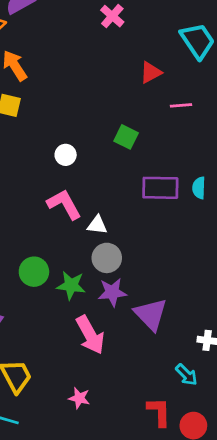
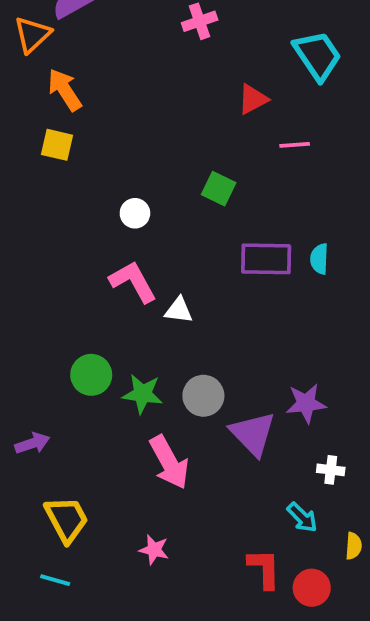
pink cross: (112, 16) -> (200, 21), turned 30
gray circle: (107, 258) -> (203, 396), moved
purple star: (112, 292) -> (306, 403), moved

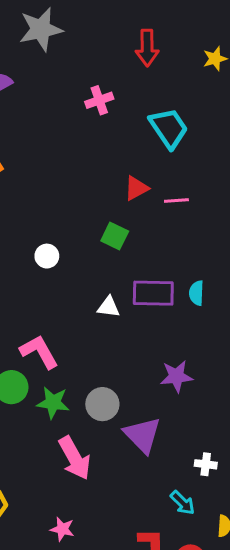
cyan trapezoid: (317, 56) -> (169, 128), moved
red triangle: (253, 99) -> (136, 188), moved
pink L-shape: (133, 282) -> (39, 352), moved
white triangle: (179, 310) -> (109, 307), moved
purple star: (306, 403) -> (176, 376), moved

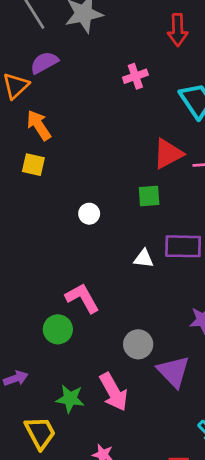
red triangle: (136, 188) -> (168, 154), size x1.4
green square: (115, 236) -> (149, 196), turned -30
green star: (53, 403) -> (70, 399), moved

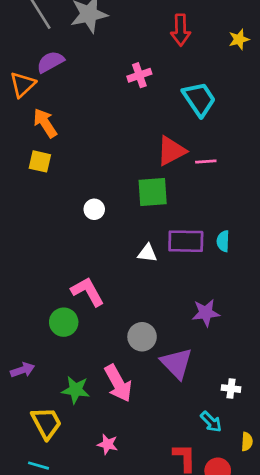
green square: (149, 196) -> (153, 192), size x1.4

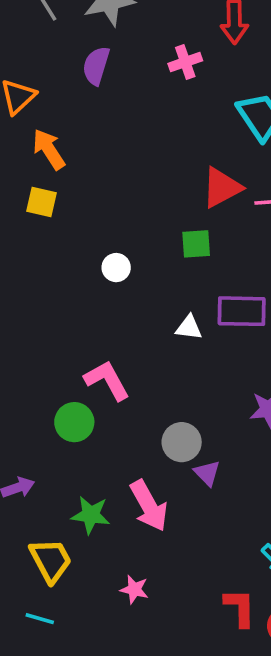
purple semicircle: (50, 62) -> (96, 66), moved, turned -44
pink cross: (139, 75) -> (185, 62), moved
green square: (153, 192) -> (196, 244), size x0.7
purple triangle: (177, 363) -> (207, 473), moved, size x0.6

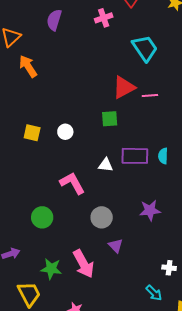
yellow square: (42, 202) -> (32, 133), moved
pink L-shape: (107, 380) -> (72, 183), moved
gray circle: (182, 442) -> (102, 217), moved

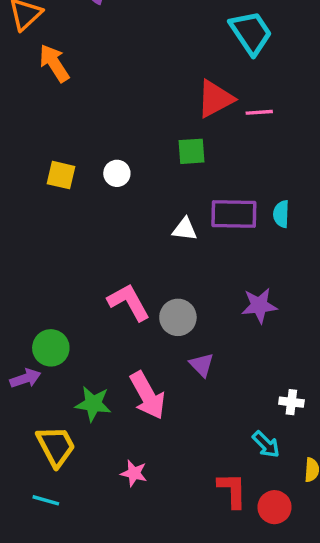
pink L-shape: (72, 183) -> (129, 302), moved
green circle: (42, 217) -> (51, 348), moved

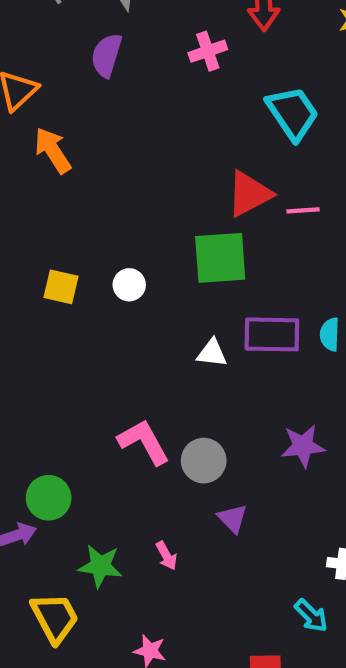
green square: (191, 151) -> (220, 258), size x1.6
pink arrow: (147, 395) -> (166, 556), size x0.5

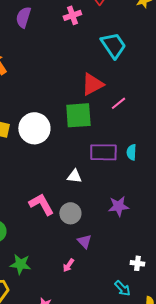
pink line: (303, 210) -> (118, 103), moved, turned -35
white circle: (129, 285) -> (34, 128), size x2.0
white triangle: (212, 353) -> (74, 176), moved
pink arrow: (166, 556) -> (68, 265), moved, turned 64

